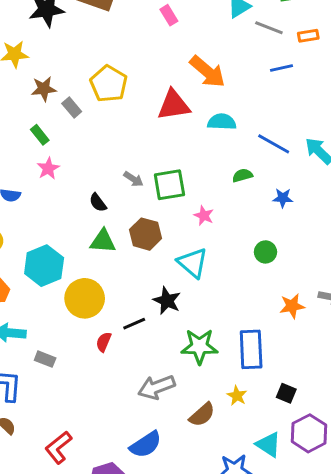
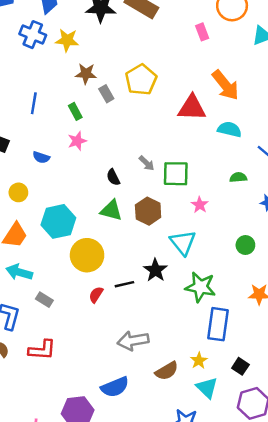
green star: (199, 346) -> (200, 287), moved
cyan triangle: (268, 444) -> (207, 388), moved
red L-shape: (58, 447) -> (42, 350), moved, turned -148

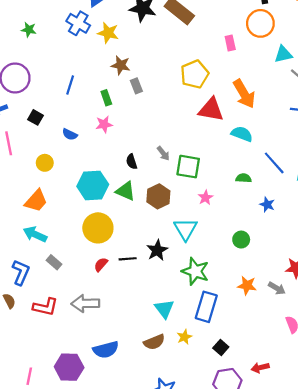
yellow pentagon: (141, 80) -> (195, 74), moved
cyan hexagon: (58, 221) -> (93, 185), moved
gray arrow: (133, 341) -> (85, 303), moved
cyan triangle: (207, 388) -> (164, 309), moved

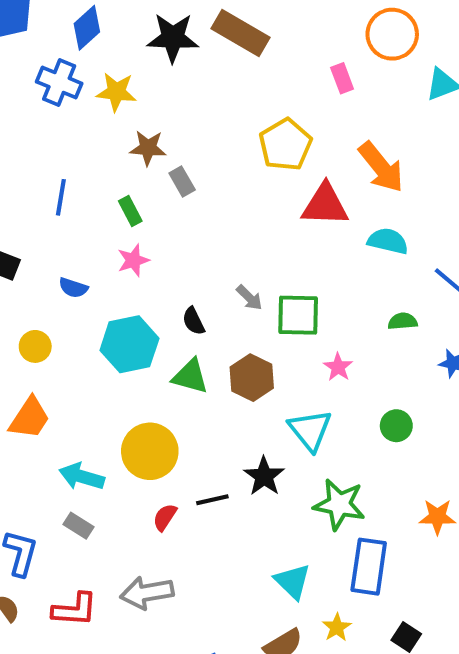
cyan hexagon: (93, 185) -> (129, 344), moved
cyan arrow: (35, 234) -> (82, 477), moved
green circle: (241, 240) -> (396, 426), moved

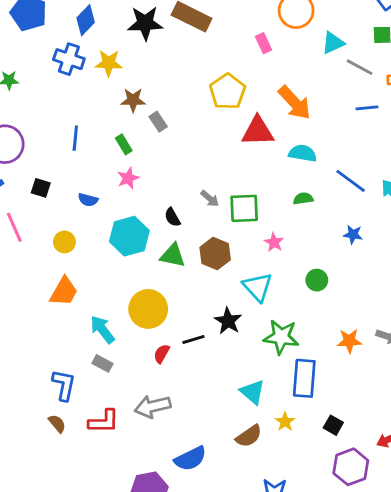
green semicircle: (403, 321) -> (303, 199), moved
cyan arrow: (82, 477) -> (102, 329), turned 40

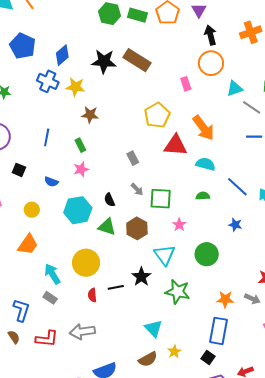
gray rectangle: (158, 122) -> (133, 158), moved
green circle: (317, 280) -> (207, 254), size x1.5
red semicircle: (162, 354) -> (92, 295), turned -40
blue rectangle: (304, 378) -> (219, 331), moved

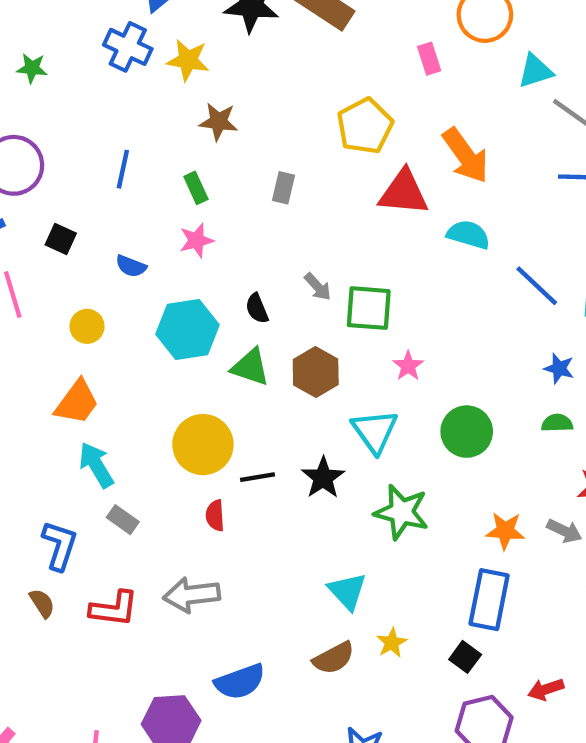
gray rectangle: (133, 158) -> (284, 188), moved, turned 40
green semicircle: (203, 196) -> (557, 423), moved
blue star: (235, 225) -> (559, 368), moved
cyan arrow: (52, 274) -> (96, 465), moved
black line: (116, 287) -> (257, 477), moved

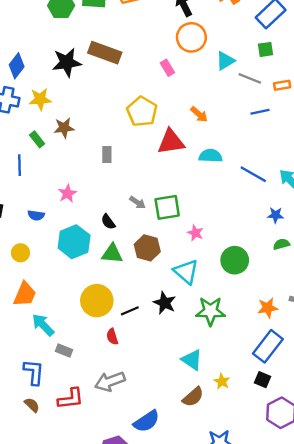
orange arrow: (466, 156) -> (199, 114), size x0.6
green rectangle: (196, 188) -> (37, 139), moved
blue rectangle: (489, 600) -> (268, 346), turned 40

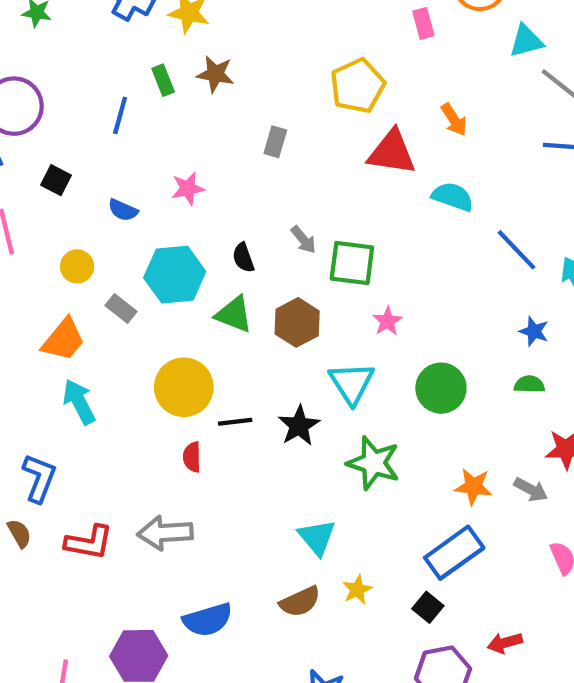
gray rectangle: (64, 350) -> (121, 308), moved

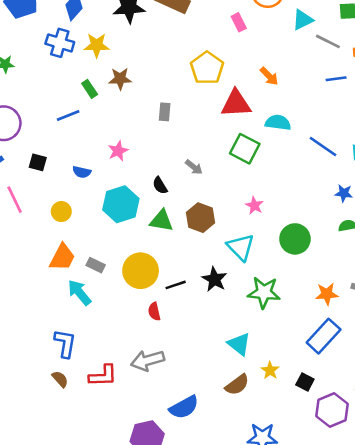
blue line: (120, 115) -> (68, 116), turned 65
green square: (352, 263) -> (245, 149), moved, turned 32
gray rectangle: (121, 308) -> (96, 265), moved
black square: (428, 607) -> (305, 382), moved

